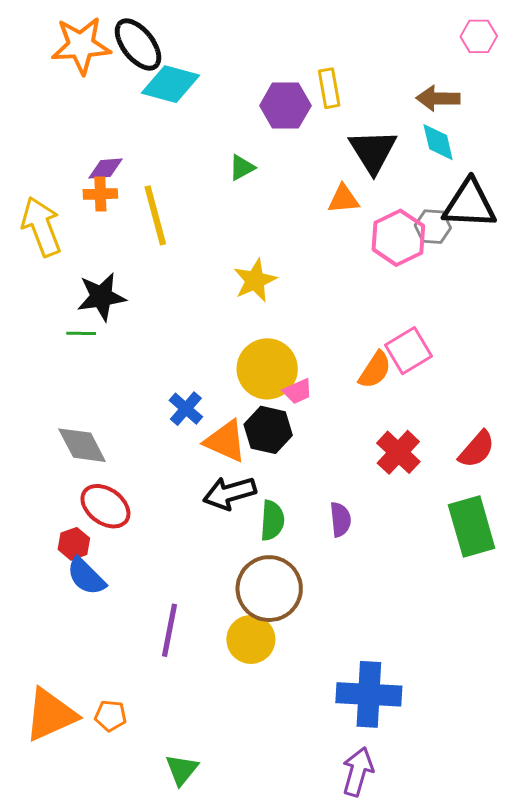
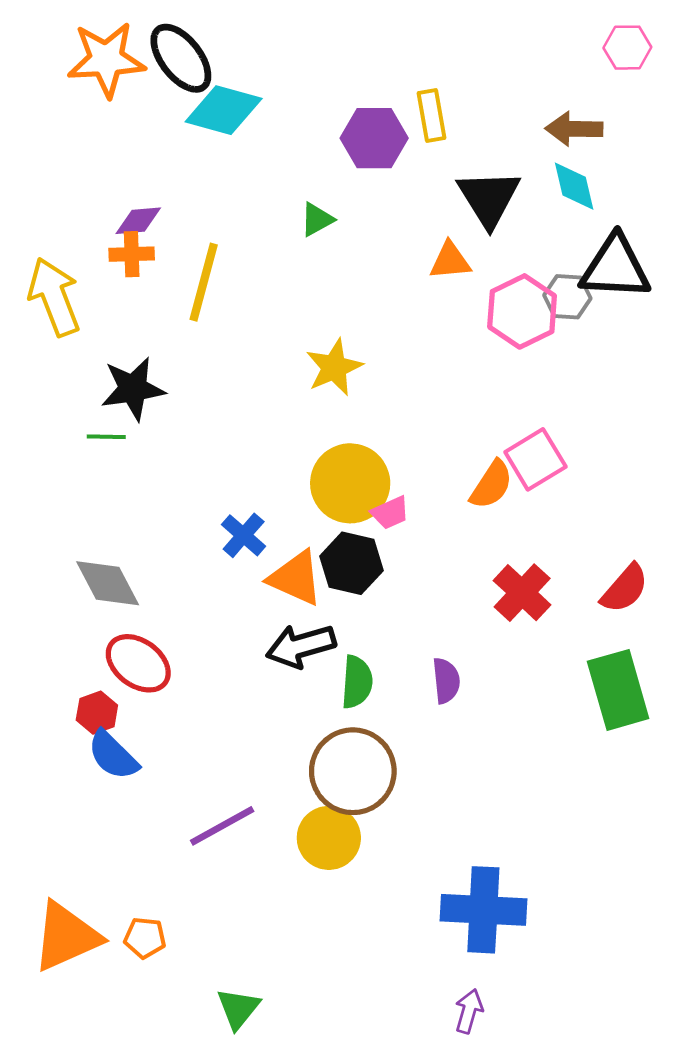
yellow line: (155, 215) -> (204, 282), turned 30
purple line: (170, 630) -> (222, 826), turned 50
purple arrow: (358, 772) -> (469, 1011), size x0.7

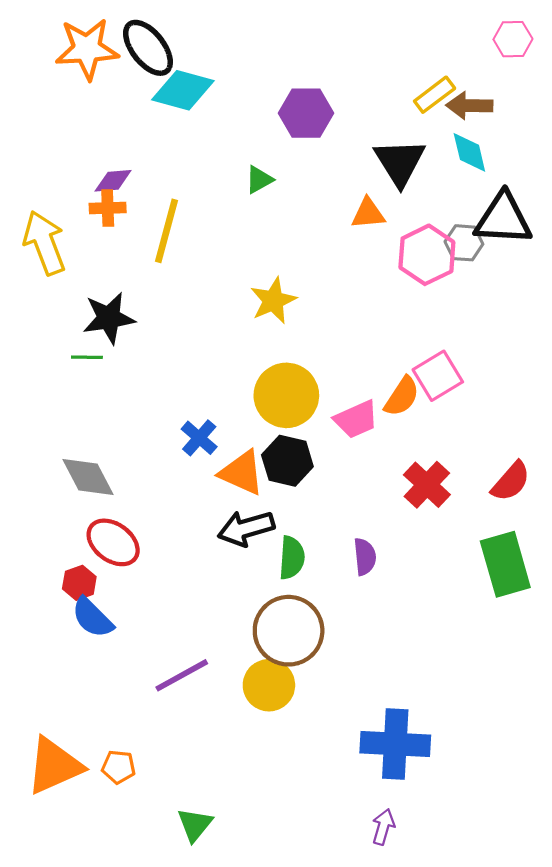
yellow rectangle: (431, 115) -> (435, 95), moved, turned 63
pink trapezoid: (390, 513) -> (356, 419), moved, size x1.4

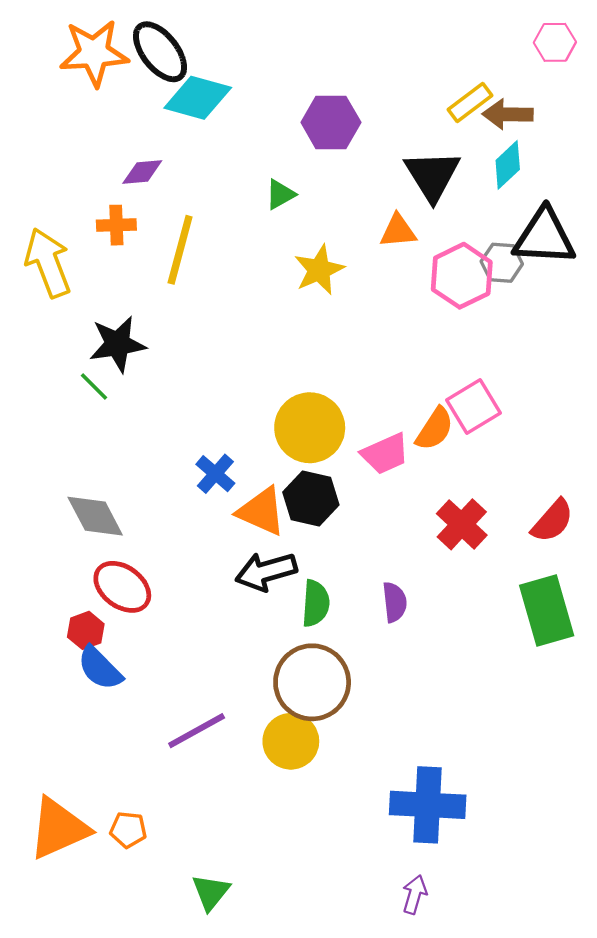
cyan diamond: (469, 152) -> (508, 165), turned 60
purple diamond: (113, 181) -> (142, 172), moved
yellow star: (273, 301) -> (319, 270), moved
green line: (87, 357) -> (94, 386), turned 44

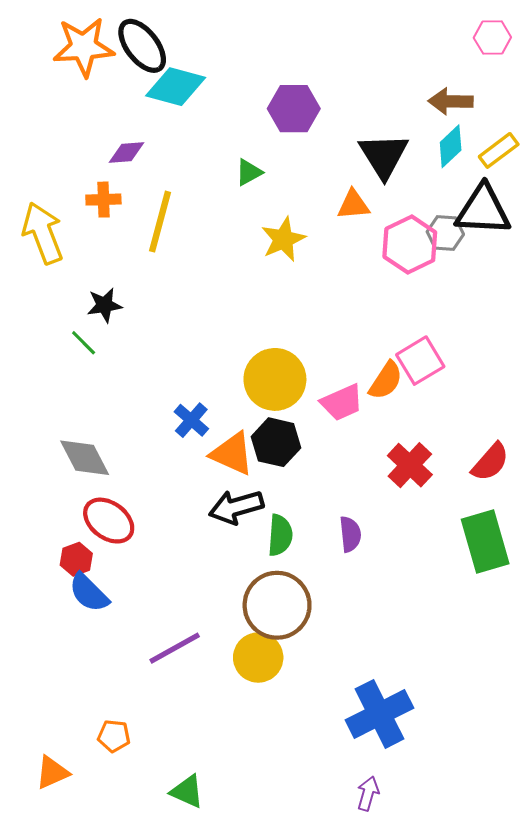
yellow rectangle: (470, 102) -> (499, 150), moved
black star: (118, 344) -> (105, 305), size x0.7
blue cross: (428, 805) -> (379, 714), turned -30
orange triangle: (59, 828) -> (52, 773), moved, size x0.6
green triangle: (211, 892) -> (187, 791), turned -45

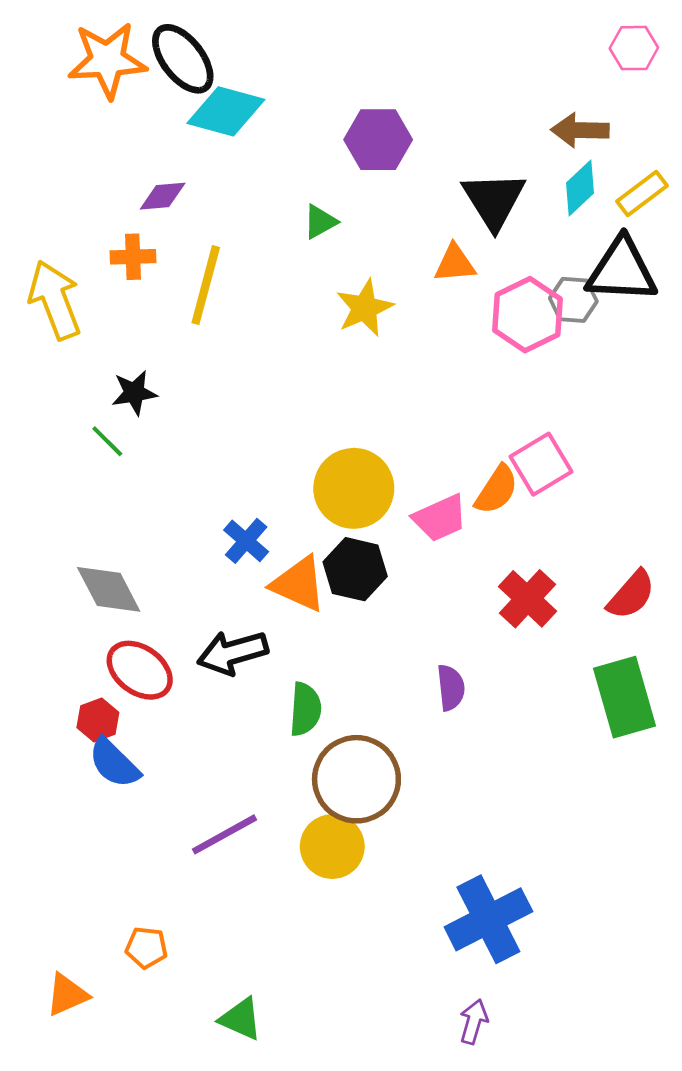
black arrow: (236, 507) -> (233, 653), moved
green semicircle: (280, 535) -> (305, 709), moved

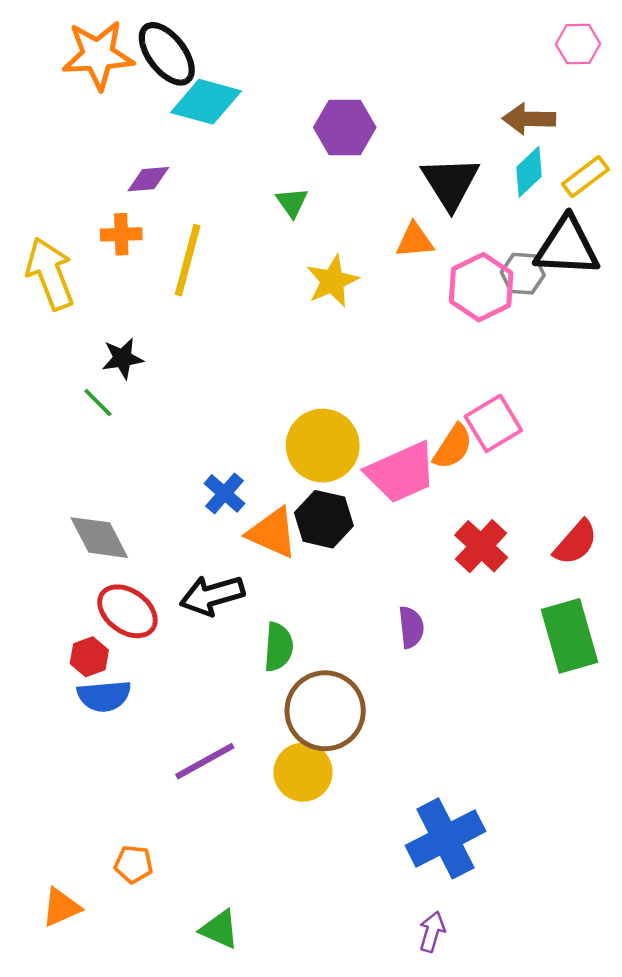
green triangle: (320, 222) -> (292, 202), turned -36
pink trapezoid: (440, 518) -> (401, 473), size x1.4
blue semicircle: (114, 763) -> (104, 696), turned -50

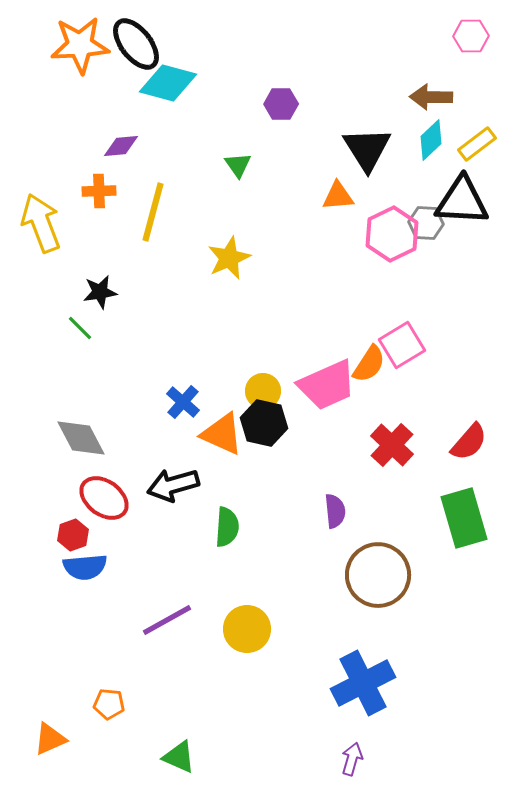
purple hexagon: (345, 127) -> (281, 104), size x0.7
yellow star: (332, 281) -> (229, 258), moved
yellow circle: (323, 446) -> (263, 391), moved, size x0.6
brown circle: (325, 711) -> (378, 575), moved

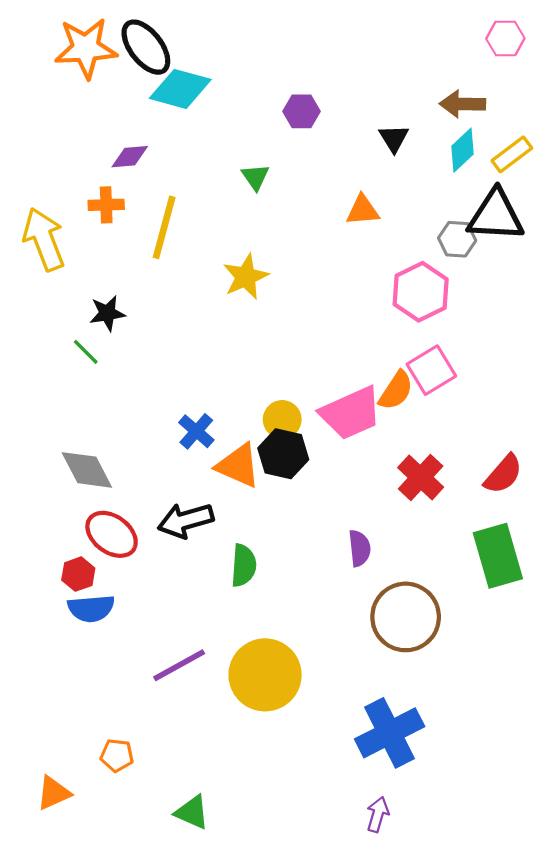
black triangle: (367, 149) -> (394, 138), moved, size x0.6
pink hexagon: (392, 234) -> (421, 292), moved
yellow circle: (247, 629) -> (265, 675), size x1.4

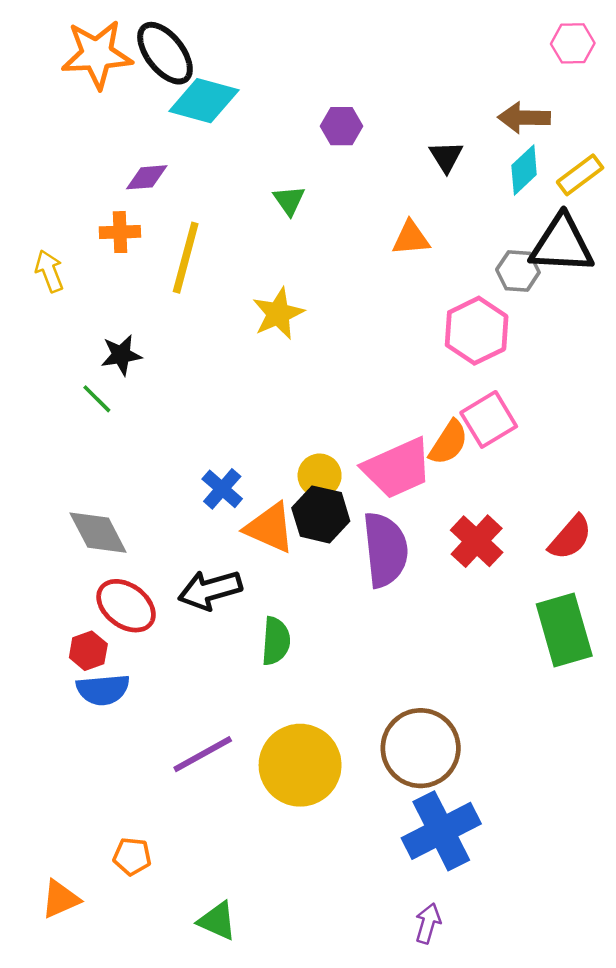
yellow arrow: (44, 239) -> (49, 271), size x0.6
purple semicircle: (359, 548) -> (385, 550), moved, size x1.8
brown circle: (406, 617) -> (421, 748), moved

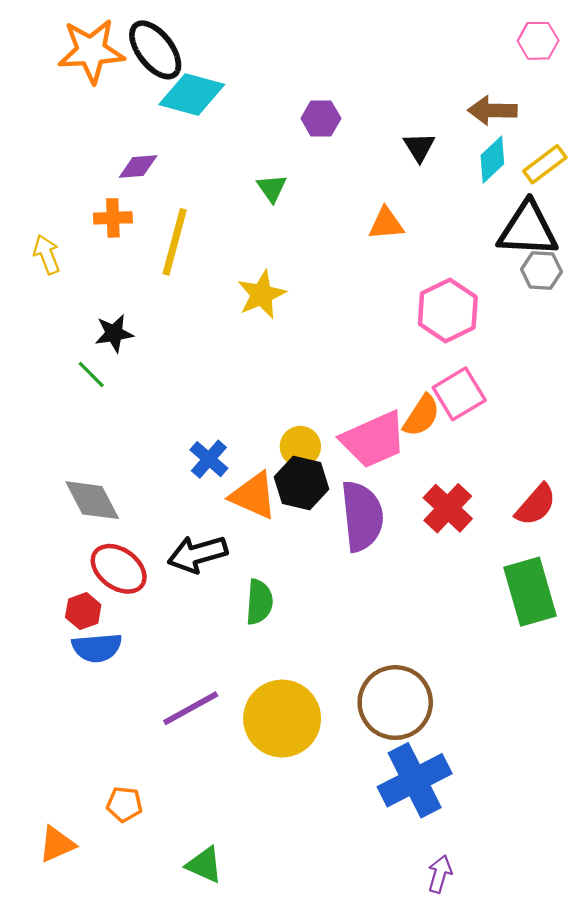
gray hexagon: (518, 271) -> (542, 270), moved
purple arrow: (428, 923) -> (440, 874), moved

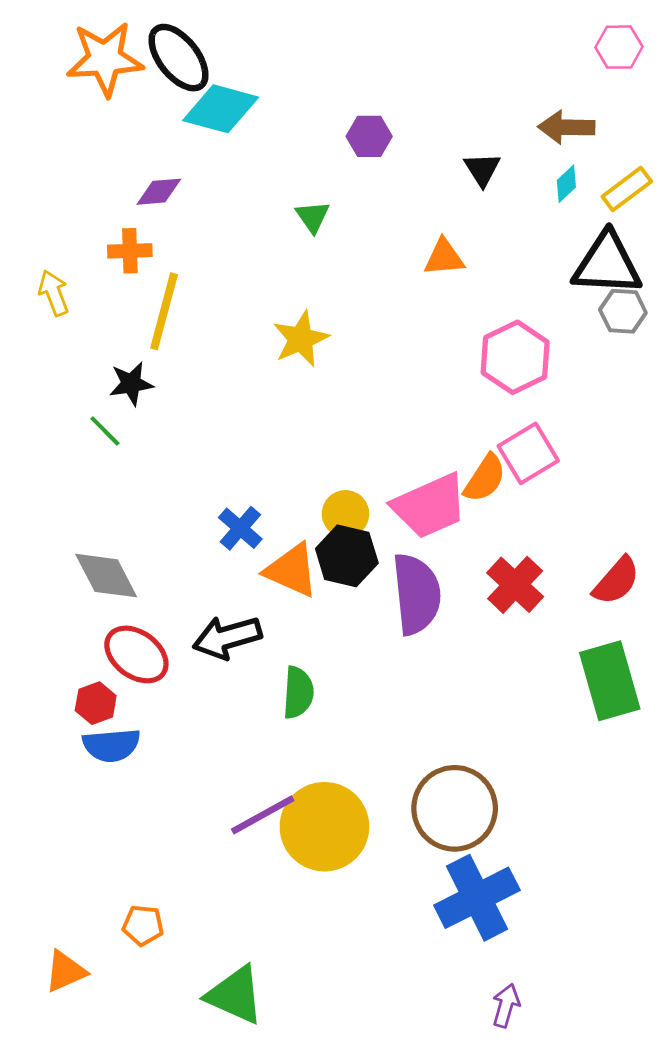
cyan diamond: (492, 160) -> (566, 184), size x0.7
yellow line: (175, 242) -> (164, 311), moved
purple line: (191, 708) -> (263, 815), moved
green triangle: (204, 865) -> (235, 995), size x1.4

